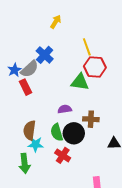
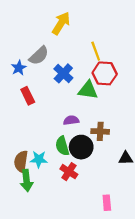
yellow arrow: (56, 22) -> (61, 23), size x1.5
blue cross: (45, 55) -> (63, 73), moved
gray semicircle: (30, 69) -> (39, 56), moved
blue star: (14, 70) -> (19, 68), moved
brown semicircle: (30, 130) -> (21, 162), moved

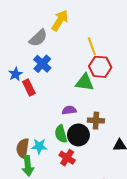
gray semicircle: (39, 56) -> (38, 38), moved
blue star: (19, 68) -> (15, 74), moved
blue cross: (63, 73) -> (42, 64), moved

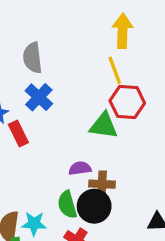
yellow arrow: (60, 20) -> (123, 31), moved, turned -30
gray semicircle: (38, 38) -> (33, 58), turned 126
brown cross: (96, 121) -> (102, 184), moved

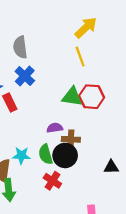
yellow arrow: (123, 31) -> (86, 28), turned 45
red hexagon: (127, 102) -> (92, 97), moved
cyan star: (34, 224) -> (21, 155), moved

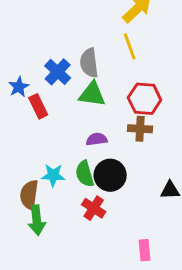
gray semicircle: (20, 47) -> (89, 63), moved
green triangle: (72, 97) -> (92, 94), moved
brown cross: (71, 139) -> (140, 129), moved

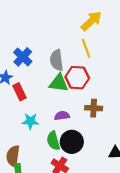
blue cross: (58, 72) -> (23, 57), moved
red hexagon: (145, 99) -> (77, 78), moved
cyan star: (53, 175) -> (30, 121), moved

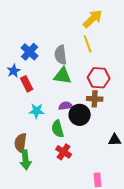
red hexagon: (77, 78) -> (99, 78), moved
black circle: (72, 142) -> (80, 115), moved

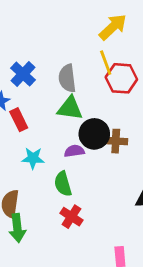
red hexagon: (99, 78) -> (121, 78), moved
black circle: (80, 115) -> (94, 134), moved

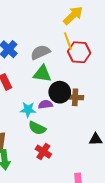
gray semicircle: (67, 78) -> (40, 52), turned 72
cyan star: (33, 158) -> (28, 110), moved
green semicircle: (63, 184) -> (37, 128), turned -48

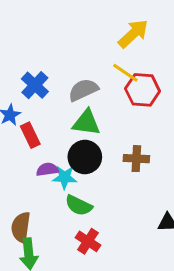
yellow line: (68, 41) -> (125, 73), turned -36
black circle: (60, 92) -> (85, 157), moved
purple semicircle: (45, 104) -> (47, 169), moved

